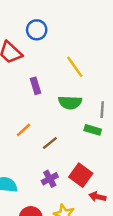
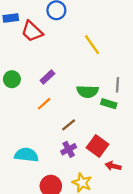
purple rectangle: (35, 86) -> (47, 77), moved, turned 64
green semicircle: (70, 102) -> (88, 91), moved
brown line: (50, 143) -> (69, 125), moved

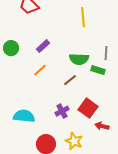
yellow line: (92, 45) -> (83, 17), turned 30
brown line: (69, 125) -> (70, 80), moved

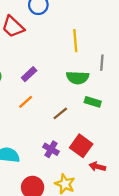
gray line: (106, 53) -> (102, 63), moved
green semicircle: (79, 59) -> (78, 78), moved
purple cross: (62, 111) -> (51, 149), turned -32

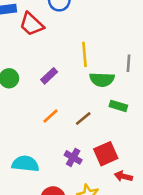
yellow line: (75, 41) -> (84, 54), moved
orange line: (26, 102) -> (50, 116), moved
red square: (81, 146) -> (106, 154), turned 30

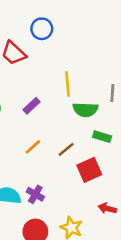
red square: (106, 154) -> (89, 170), moved
purple cross: (73, 157) -> (35, 194), moved

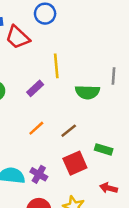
yellow line: (67, 84) -> (56, 66), moved
green rectangle: (102, 137) -> (104, 149), moved
red square: (89, 170) -> (75, 163), moved

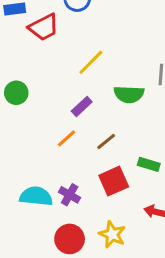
red trapezoid: (18, 37) -> (44, 27), turned -70
yellow line: (56, 66) -> (91, 62), turned 50
purple rectangle: (35, 88) -> (82, 106), moved

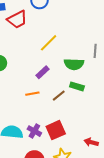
orange line: (67, 138) -> (32, 94), turned 32
green rectangle: (149, 164) -> (77, 86), moved
red square: (114, 181) -> (56, 130), moved

